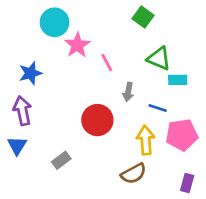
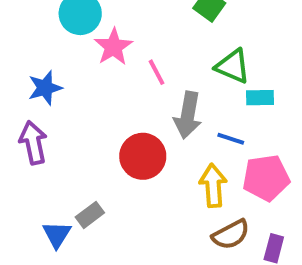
gray arrow: (128, 92) -> (188, 115), size x1.6
blue triangle: (17, 146) -> (57, 235), moved
brown semicircle: (134, 174) -> (231, 235), moved

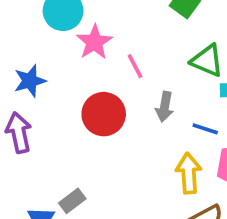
gray arrow: (188, 115) -> (165, 107), size x0.7
red circle: (143, 156) -> (104, 114), moved

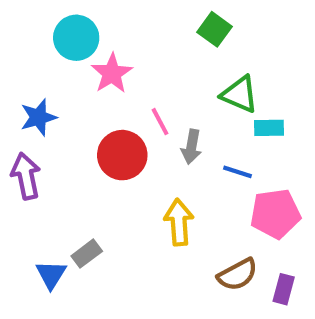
pink line: (135, 66) -> (160, 122), moved
yellow arrow: (189, 173) -> (179, 222), moved

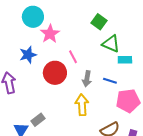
green square: (214, 29) -> (99, 22), moved
blue star: (38, 117) -> (28, 55), moved
gray arrow: (191, 147) -> (87, 79), moved

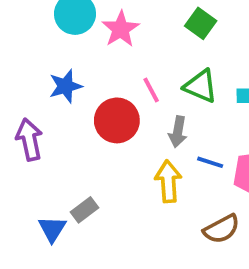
pink star: (50, 34) -> (121, 29), moved
green triangle: (111, 44) -> (201, 86), moved
blue line: (110, 81) -> (210, 162), moved

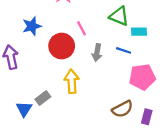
green triangle: (201, 86) -> (119, 16), moved
blue line: (210, 162) -> (124, 50), moved
yellow arrow: (168, 181) -> (72, 81), moved

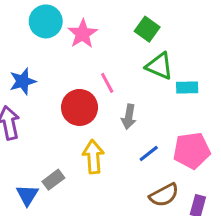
blue star: (32, 26) -> (23, 81), moved
blue line: (124, 50) -> (149, 154), moved, turned -56

